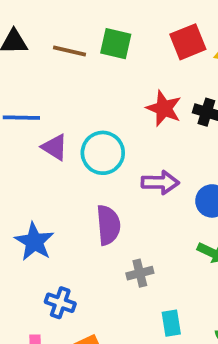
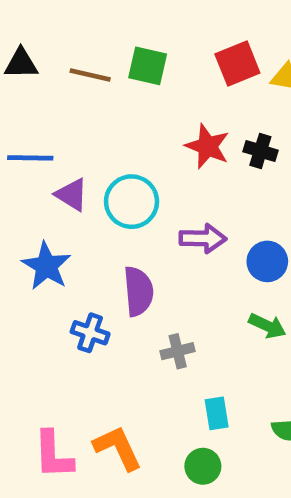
blue star: (34, 242) -> (46, 266), moved
blue cross: (60, 303) -> (90, 333), moved

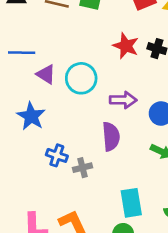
purple semicircle: (138, 291) -> (111, 136), moved
gray cross: (178, 351) -> (83, 168), moved
cyan rectangle: (217, 413) -> (131, 203), size x1.5

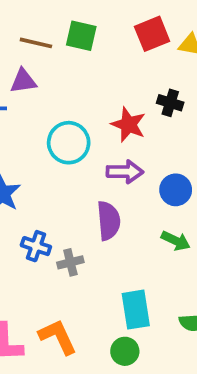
red star: (126, 46) -> (128, 125), moved
purple triangle: (46, 74) -> (23, 81), moved, turned -40

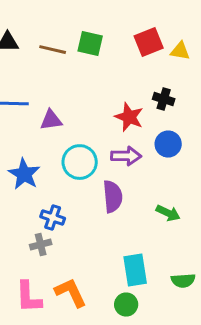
purple triangle: (23, 81) -> (51, 120), moved
cyan circle: (69, 143) -> (80, 162), moved
blue circle: (176, 190) -> (168, 144), moved
gray cross: (70, 262) -> (41, 245), moved

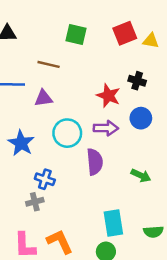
brown line: (53, 50) -> (49, 64), moved

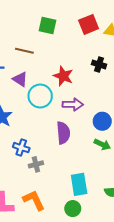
red star: (108, 96) -> (63, 76), moved
purple triangle: (44, 98) -> (20, 79), turned 42
blue circle: (141, 118) -> (102, 121), moved
cyan circle: (67, 133) -> (40, 96), moved
gray cross: (35, 202) -> (36, 164), moved

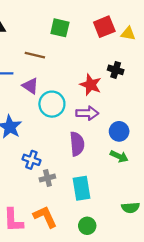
red star: (63, 76) -> (91, 85), moved
cyan rectangle: (79, 184) -> (82, 188), moved

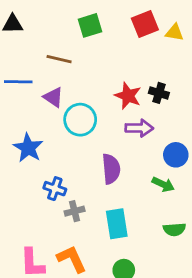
green square: (60, 28) -> (90, 25), turned -30
black cross: (116, 70) -> (159, 93), moved
purple arrow: (87, 113) -> (139, 128), moved
blue circle: (119, 131) -> (176, 155), moved
green semicircle: (130, 208) -> (174, 229), moved

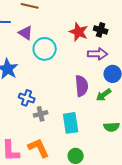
purple arrow: (139, 128) -> (98, 54), moved
purple semicircle: (111, 169) -> (82, 86), moved
green arrow: (163, 184) -> (104, 95), turned 119

